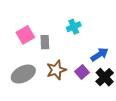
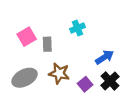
brown star: (56, 70) -> (59, 73), turned 30
purple square: (82, 72) -> (85, 84), moved

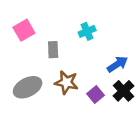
pink square: (27, 37) -> (24, 30), moved

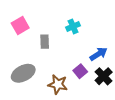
brown star: (66, 82) -> (58, 84), moved
purple square: (96, 95) -> (80, 71), moved

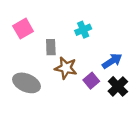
gray ellipse: (23, 73) -> (26, 83), turned 50
brown star: (58, 84) -> (66, 68), moved

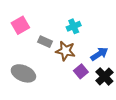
gray rectangle: (51, 47) -> (45, 42), turned -64
brown star: (66, 68) -> (65, 51), moved

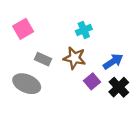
gray rectangle: (45, 42) -> (43, 59), moved

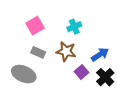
pink square: (23, 29) -> (35, 26), moved

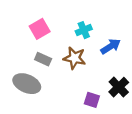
blue arrow: (100, 54) -> (111, 46), moved
purple square: (81, 72) -> (92, 100), moved, turned -32

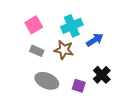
cyan cross: (84, 30) -> (72, 26), size x1.5
gray ellipse: (27, 84) -> (47, 81), moved

